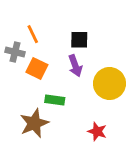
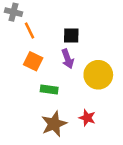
gray cross: (15, 52) -> (13, 12), moved
brown star: (34, 123) -> (54, 124), moved

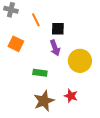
orange line: (29, 31) -> (36, 20), moved
orange square: (33, 61) -> (16, 44), moved

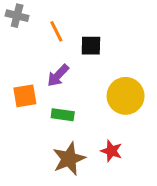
orange square: (16, 44) -> (25, 96), moved, turned -35
purple arrow: (55, 48) -> (58, 75), moved, turned 63

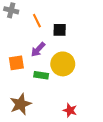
yellow circle: (126, 96) -> (63, 64), moved
red star: (111, 151) -> (70, 110), moved
brown star: (69, 159) -> (20, 104), moved

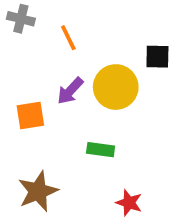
black square: (60, 30) -> (157, 57), moved
yellow circle: (63, 64) -> (116, 87), moved
green rectangle: (41, 75) -> (101, 150), moved

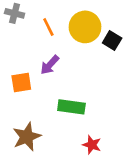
black square: (157, 57) -> (112, 40), turned 30
yellow circle: (116, 87) -> (85, 27), moved
green rectangle: (101, 150) -> (71, 107), size x1.4

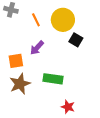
black square: (112, 40) -> (76, 40), moved
brown star: (27, 137) -> (20, 84), moved

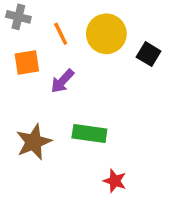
black square: (76, 40) -> (149, 54), moved
orange square: (16, 61) -> (27, 63), moved

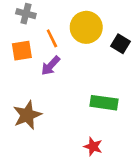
gray cross: (18, 17) -> (26, 14), moved
orange line: (61, 34) -> (52, 38), moved
green rectangle: (89, 134) -> (104, 103), moved

